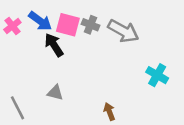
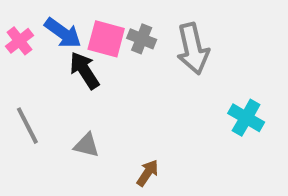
gray arrow: (123, 31) -> (193, 49), turned 48
gray line: (18, 108) -> (27, 126), moved
brown arrow: (109, 112) -> (148, 173), moved, turned 54

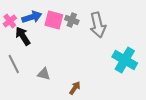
blue arrow: (63, 33) -> (32, 17), turned -54
black arrow: (84, 70) -> (23, 36), moved
cyan cross: (246, 118) -> (125, 60), size x1.4

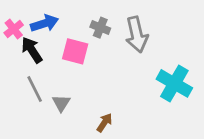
pink square: (54, 20) -> (75, 51), moved
gray line: (14, 64) -> (35, 89), moved
gray triangle: (44, 74) -> (61, 103), turned 48

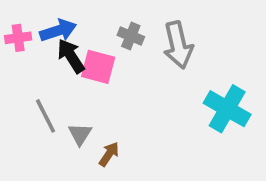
pink cross: (14, 29) -> (18, 38), turned 30
black arrow: (32, 50) -> (71, 56), moved
brown arrow: (105, 123) -> (109, 154), moved

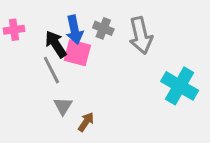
blue arrow: (58, 31) -> (74, 30), moved, turned 96
gray line: (45, 116) -> (51, 70), moved

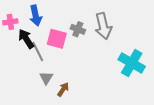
gray cross: (103, 28) -> (78, 29), moved
blue arrow: (74, 30) -> (36, 16), moved
black arrow: (56, 44) -> (26, 39), moved

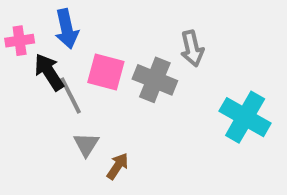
gray arrow: (103, 26) -> (192, 48), size x0.7
gray cross: (78, 29) -> (155, 80), moved, size x1.5

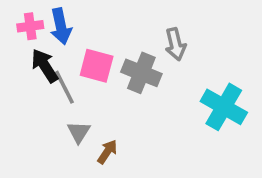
pink cross: (20, 41) -> (30, 26), moved

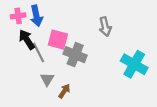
gray cross: (141, 73) -> (75, 55), moved

